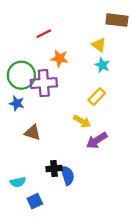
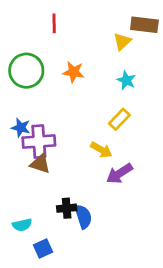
red line: (44, 34) -> (54, 23), moved, turned -64
yellow triangle: (99, 45) -> (122, 41), moved, turned 40
green circle: (21, 75) -> (26, 71), moved
purple cross: (44, 83) -> (39, 142), moved

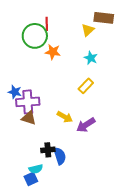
red line: (54, 23) -> (47, 24), moved
green circle: (26, 71) -> (35, 36), moved
yellow arrow: (101, 150) -> (65, 117), moved
cyan semicircle: (22, 225) -> (36, 169), moved

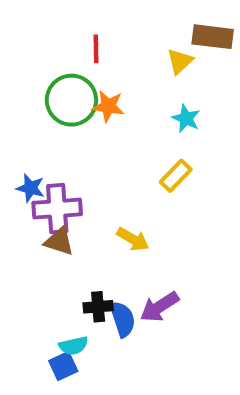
green circle: (35, 36) -> (71, 100), moved
purple arrow: (86, 125) -> (159, 307), moved

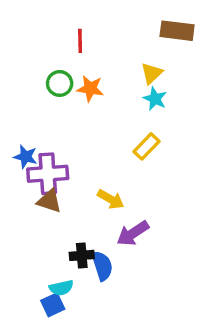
yellow triangle: (180, 61) -> (152, 73), moved
green circle: (71, 100) -> (60, 83), size x0.6
purple arrow: (159, 307) -> (133, 233), moved

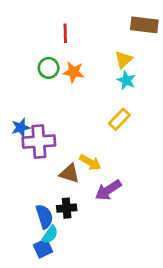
blue star: (26, 157) -> (21, 128), turned -30
brown triangle: (49, 201) -> (69, 173), moved
blue semicircle: (102, 266) -> (44, 216), moved
cyan semicircle: (61, 288) -> (50, 235), turned -42

